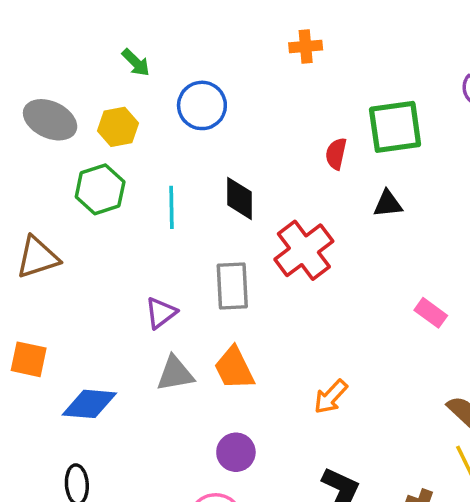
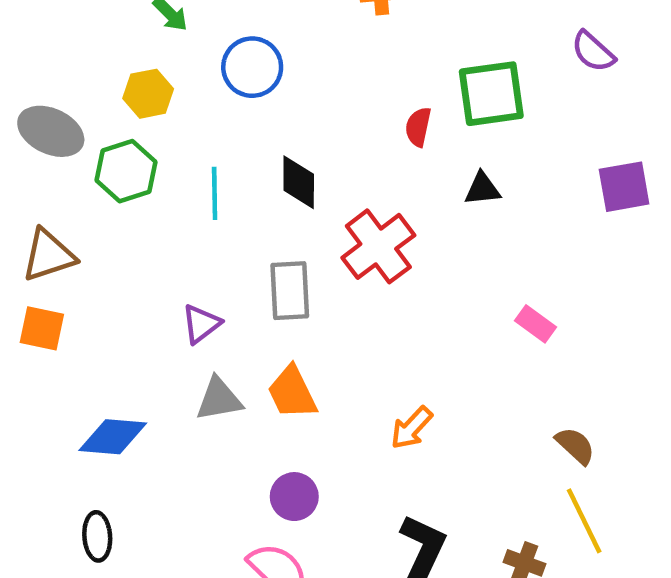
gray ellipse: (50, 120) -> (51, 131), moved
orange square: (29, 359) -> (42, 328), moved

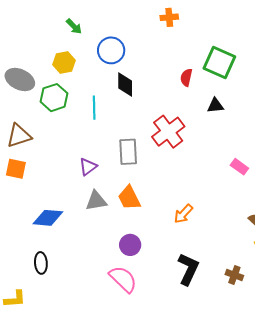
green square: (491, 94) -> (219, 62), turned 32
black diamond: (299, 182) -> (125, 85), moved

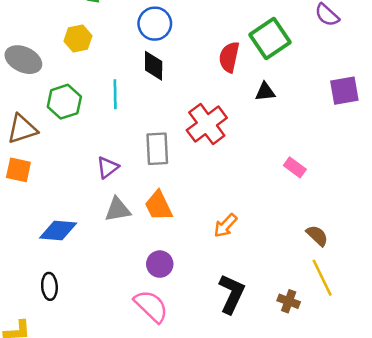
blue circle: (111, 50) -> (155, 24), moved
green square: (219, 62) -> (270, 39), turned 32
red semicircle: (186, 77) -> (229, 57), size x1.4
green hexagon: (54, 98) -> (64, 102), moved

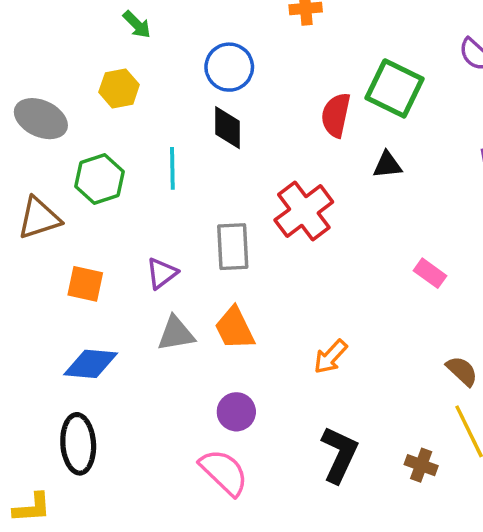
green square: (270, 39) -> (394, 88), turned -30
orange square: (18, 170) -> (85, 284), moved
black ellipse: (49, 286) -> (78, 444), size x1.5

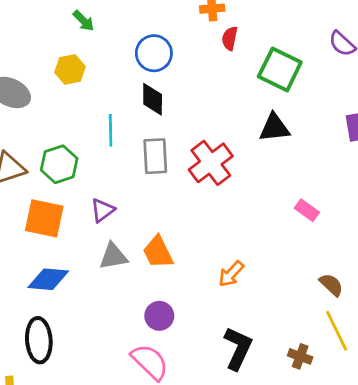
red semicircle: (336, 115) -> (230, 38), moved, size x0.7
black triangle: (387, 165) -> (274, 128), size x1.4
green hexagon: (100, 179) -> (59, 164), moved
gray rectangle: (233, 247) -> (155, 156), moved
orange square: (85, 284) -> (44, 218), size x1.4

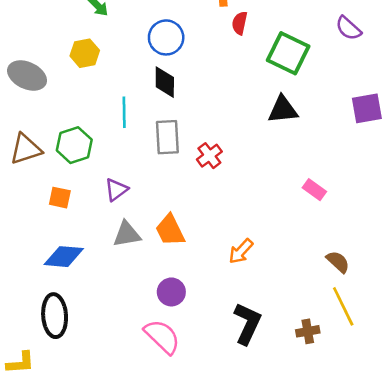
red cross: (211, 163) -> (209, 156), moved, size x0.6
orange square: (44, 218) -> (60, 198), size x0.6
brown cross: (300, 356) -> (308, 331), turned -30

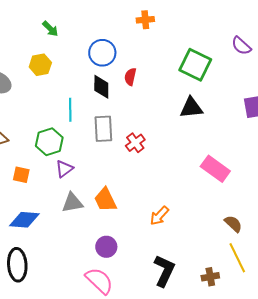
red semicircle: (240, 23) -> (130, 77), moved
green hexagon: (74, 145) -> (49, 142), moved
pink rectangle: (314, 190) -> (215, 169), size x1.6

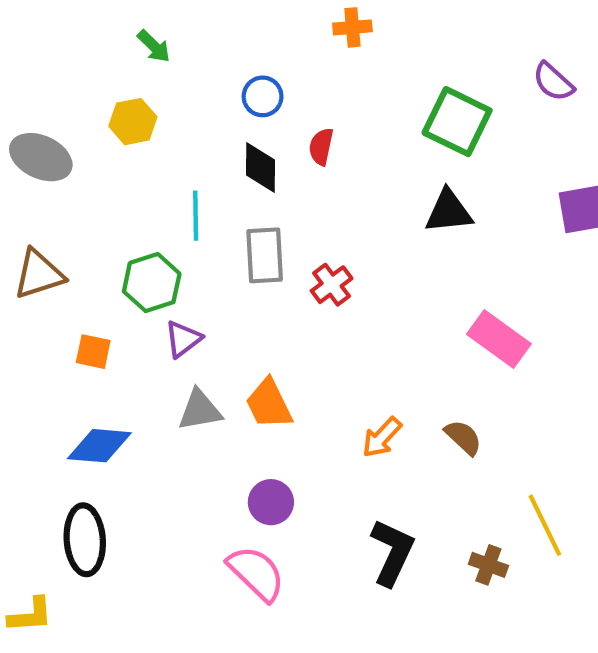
blue circle: (102, 53) -> (263, 96), size x0.7
brown semicircle: (233, 224) -> (463, 437), moved
brown cross: (210, 277) -> (488, 565), turned 30

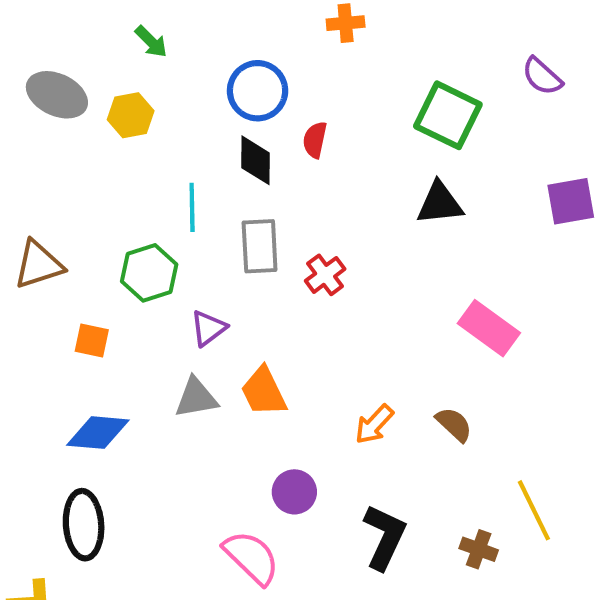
blue circle: (263, 96) -> (258, 91), size x1.5
gray ellipse: (41, 157) -> (57, 95), moved
purple triangle: (183, 339) -> (208, 328), moved
purple circle: (271, 502) -> (294, 492), moved

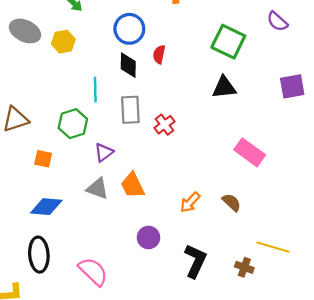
gray triangle: (196, 398) -> (97, 189), turned 30
yellow line: (534, 510) -> (273, 247), turned -48
pink semicircle: (251, 557) -> (93, 272), moved

